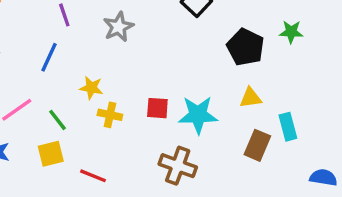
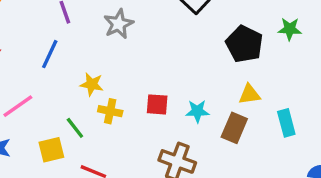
cyan star: (198, 115) -> (197, 111), size x0.6
green line: (57, 120) -> (75, 128), moved
brown rectangle: (257, 145) -> (234, 128), moved

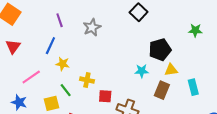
black pentagon: (244, 44) -> (160, 50), moved, turned 30
yellow star: (92, 84) -> (63, 64), moved
red square: (157, 104) -> (105, 96), moved
cyan star: (197, 111) -> (142, 71), moved

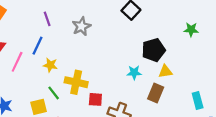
pink line: (31, 77) -> (17, 62), moved, turned -30
yellow cross: (87, 80) -> (76, 82), size x1.5
cyan rectangle: (193, 87) -> (198, 100), moved

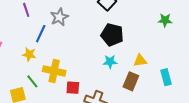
blue line: (37, 46) -> (41, 34), moved
black pentagon: (153, 50) -> (112, 35), moved, turned 30
cyan rectangle: (198, 100) -> (166, 77), moved

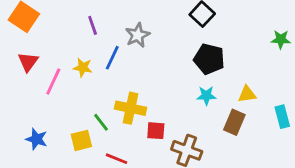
yellow star: (29, 54) -> (83, 67), moved

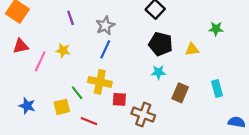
blue line: (112, 58) -> (105, 49), moved
red triangle: (28, 62) -> (21, 46), turned 42
yellow triangle: (247, 94) -> (192, 49), moved

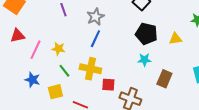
yellow star: (63, 50) -> (58, 49), moved
green line: (77, 93) -> (64, 71), moved
blue star: (27, 106) -> (32, 80), moved

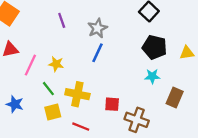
yellow cross: (90, 69) -> (77, 94), moved
green line: (64, 71) -> (48, 89), moved
blue star: (32, 80) -> (15, 104), moved

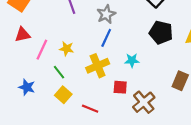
cyan star: (152, 76) -> (132, 60), moved
yellow cross: (77, 94) -> (98, 66), moved, turned -35
yellow square: (53, 112) -> (63, 95), turned -35
brown cross: (137, 120) -> (144, 102), turned 30

